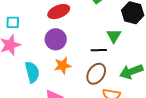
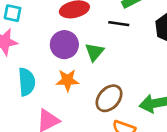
green triangle: (114, 36) -> (94, 52), moved
black line: (99, 50) -> (119, 24), moved

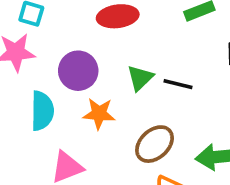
black line: (119, 24) -> (178, 84), moved
purple circle: (64, 45) -> (78, 71), moved

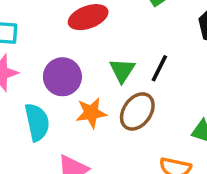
black line: (178, 84) -> (159, 68), turned -64
brown ellipse: (155, 144) -> (137, 111), moved

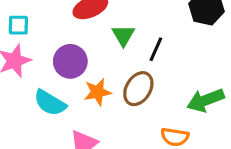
green triangle: (122, 70) -> (123, 35), moved
cyan semicircle: (37, 122) -> (50, 103), turned 136

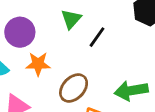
brown ellipse: (138, 89) -> (74, 88), moved

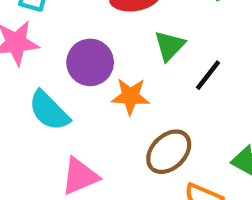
orange star: (38, 64) -> (130, 96), moved

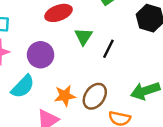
orange star: (130, 96) -> (65, 96), moved
cyan semicircle: (49, 111) -> (23, 87), turned -80

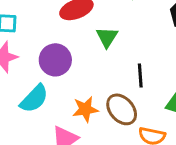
black line: (108, 49) -> (140, 75), moved, turned -30
brown ellipse: (95, 96) -> (122, 109), turned -75

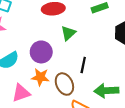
purple circle: (55, 60) -> (41, 52), moved

